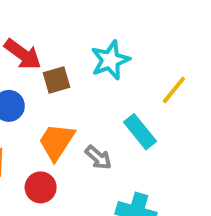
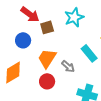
red circle: (41, 187) -> (47, 81), moved

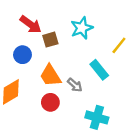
orange trapezoid: (47, 58) -> (50, 76), turned -65

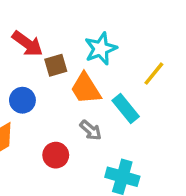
blue circle: (22, 55) -> (22, 100), moved
orange trapezoid: (50, 76) -> (86, 89), moved

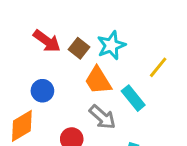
brown square: (56, 65) -> (79, 48), moved, turned -36
gray arrow: (91, 130) -> (102, 117), size x1.4

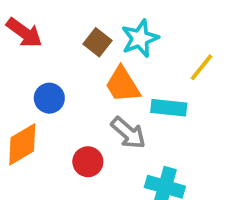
red arrow: (47, 41) -> (24, 33), moved
cyan rectangle: (133, 98) -> (169, 108), turned -45

